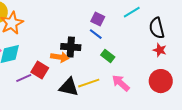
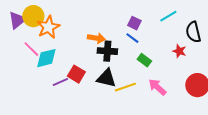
red star: (160, 50) -> (179, 51), moved
orange arrow: (60, 57) -> (96, 38), moved
black triangle: (69, 87) -> (106, 78), moved

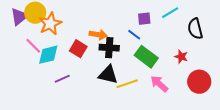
purple square: (134, 23) -> (144, 19), moved, turned -32
red star: (179, 51) -> (181, 57), moved
green rectangle: (144, 60) -> (146, 57), size x1.6
red square: (76, 74) -> (78, 49), moved

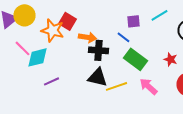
orange star: (50, 24) -> (52, 30), moved, turned -30
red square: (78, 49) -> (68, 21), moved

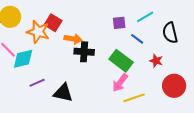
blue line: (124, 37) -> (137, 39), moved
black triangle: (98, 77) -> (63, 93), moved
yellow line: (116, 86) -> (134, 98), moved
pink arrow: (148, 86) -> (120, 83), moved, turned -96

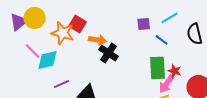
black cross: (84, 52) -> (109, 53), turned 30
green rectangle: (121, 61) -> (158, 68), moved, turned 50
red star: (156, 61) -> (175, 71), moved
pink arrow: (120, 83) -> (167, 84), moved

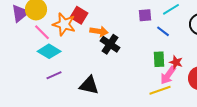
pink line: (33, 51) -> (42, 32), moved
cyan diamond: (48, 60) -> (49, 51), turned 45
green rectangle: (158, 68) -> (159, 59), size x0.7
purple line: (62, 84) -> (54, 75), moved

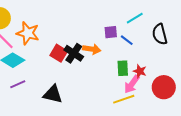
red square: (79, 15) -> (59, 53), moved
purple square: (145, 15) -> (111, 32), moved
orange arrow: (99, 31) -> (92, 49), moved

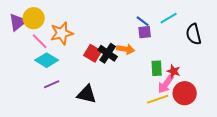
orange star: (28, 33) -> (62, 33), turned -30
blue line: (127, 40) -> (143, 21), moved
red circle: (164, 87) -> (185, 93), moved

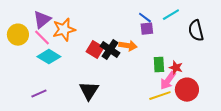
yellow circle: (34, 18) -> (18, 35), moved
purple triangle: (18, 22) -> (42, 20), moved
purple line: (52, 84) -> (39, 94), moved
black triangle: (87, 94) -> (89, 91), turned 50

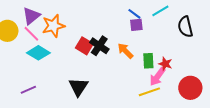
orange arrow: (128, 46) -> (125, 51), moved, turned -144
red circle: (187, 90) -> (190, 88), moved

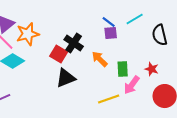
black cross: (99, 46) -> (74, 43), moved
red star: (165, 64) -> (152, 69), moved
black triangle: (78, 87) -> (66, 78), moved, turned 35
yellow line: (149, 92) -> (109, 99), moved

